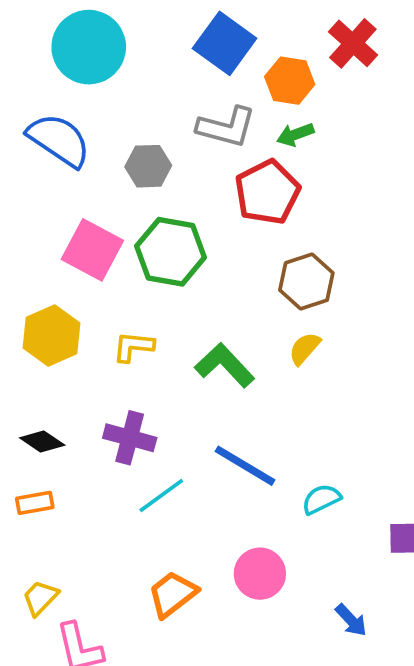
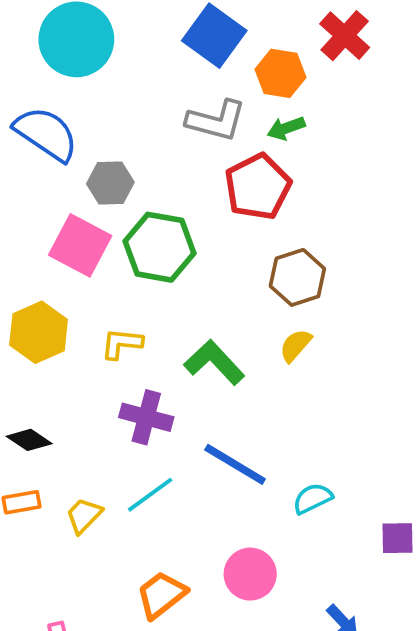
gray hexagon: (148, 166) -> (110, 183), moved
purple cross: (130, 438) -> (146, 417), moved
yellow trapezoid: (40, 598) -> (84, 515), moved

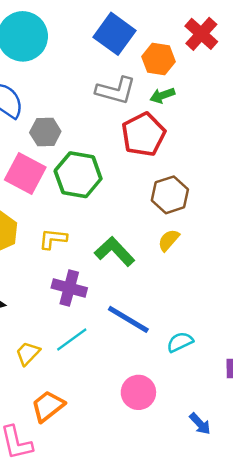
orange trapezoid: (161, 595) -> (48, 406), moved

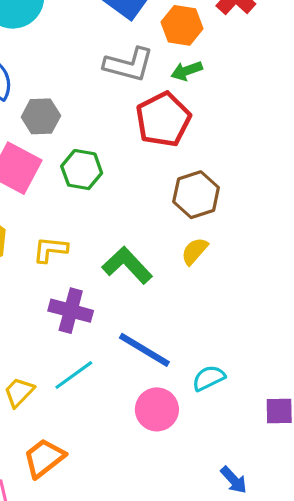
green hexagon: (78, 175) -> (82, 170), size x0.7
pink circle: (138, 392) -> (157, 409), moved

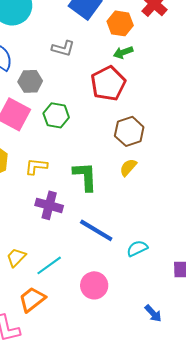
gray L-shape: (129, 65) -> (63, 48), moved, size x0.7
green L-shape: (127, 265) -> (85, 176), turned 40
cyan line: (74, 375) -> (49, 265), moved
pink circle: (157, 409) -> (94, 285), moved

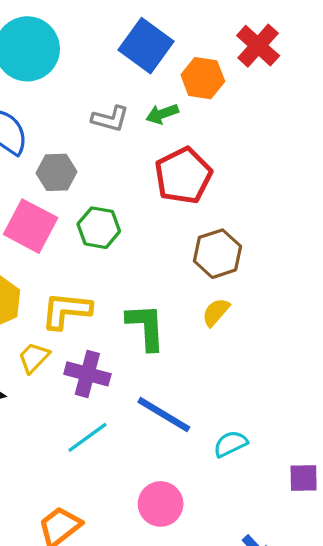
green arrow: (123, 52) -> (162, 114), moved
yellow L-shape: (36, 166) -> (66, 311), size x1.4
yellow trapezoid: (16, 257) -> (34, 358), moved
cyan line: (49, 265) -> (87, 437), moved

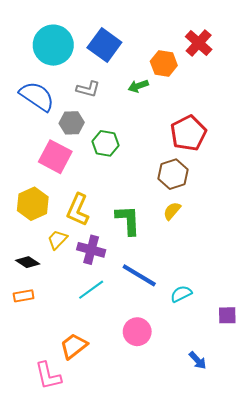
blue square: (146, 46) -> (104, 45), moved
gray L-shape: (110, 119) -> (88, 89), moved
red pentagon: (183, 176) -> (188, 133), moved
green hexagon: (99, 228) -> (105, 143), moved
yellow L-shape: (66, 311) -> (78, 210), turned -72

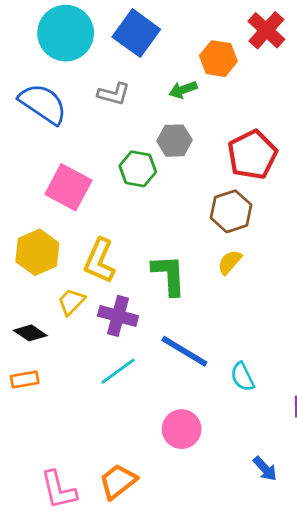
gray hexagon: (72, 123) -> (175, 141), moved
cyan semicircle: (181, 294) -> (242, 377), turned -90
orange trapezoid: (74, 346) -> (118, 481), moved

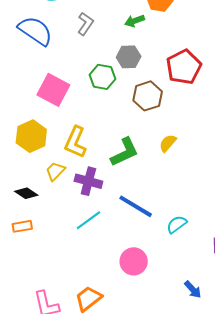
gray L-shape: (114, 94) -> (85, 24), turned -70
brown hexagon: (231, 211) -> (148, 96), moved
green L-shape: (169, 275) -> (125, 152), turned 68
cyan semicircle: (242, 377) -> (177, 224), turned 80

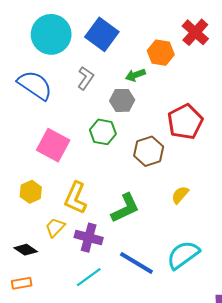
gray hexagon: (129, 57) -> (122, 100), moved
yellow hexagon: (31, 136) -> (31, 192), size x0.7
yellow semicircle: (168, 143) -> (180, 195), moved
cyan semicircle: (177, 224) -> (183, 255), moved, size x1.6

